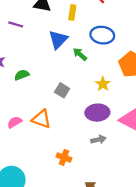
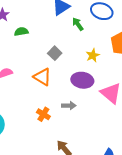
orange triangle: (41, 119) -> (42, 77), moved
gray arrow: (98, 140) -> (69, 106), moved

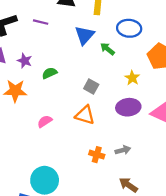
gray arrow: (69, 106) -> (123, 150), moved

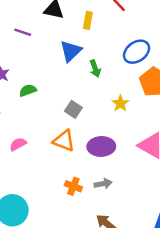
blue ellipse: (129, 28) -> (137, 52), moved, turned -45
green arrow: (107, 49) -> (95, 69), turned -152
purple ellipse: (128, 107) -> (101, 146), moved

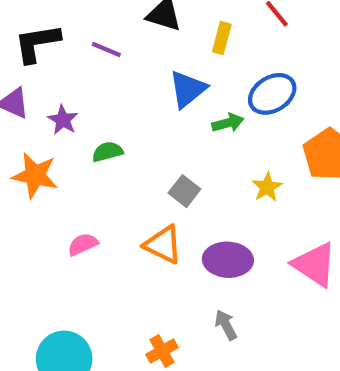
blue ellipse: (137, 52) -> (272, 94), moved
green arrow: (95, 69) -> (228, 123), turned -91
gray arrow: (103, 184) -> (226, 325), turned -112
orange cross: (73, 186) -> (162, 351), moved, turned 35

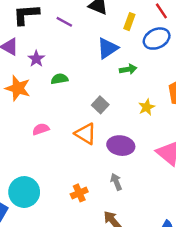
blue ellipse: (272, 94) -> (157, 39), moved

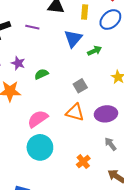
gray square: (100, 105) -> (80, 86), turned 32
pink semicircle: (41, 129) -> (38, 119), size x1.5
cyan circle: (24, 192) -> (40, 147), moved

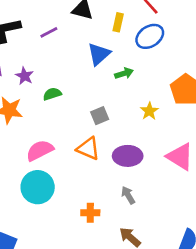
purple line: (32, 27) -> (49, 32), turned -48
orange cross: (83, 162) -> (90, 213), turned 32

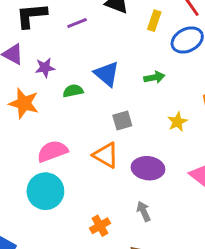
blue triangle: (99, 54) -> (107, 74), moved, turned -45
purple star: (24, 76) -> (45, 68), turned 30
orange cross: (90, 213) -> (100, 226), turned -36

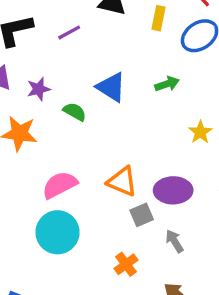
green semicircle: (73, 91) -> (75, 112), turned 48
gray square: (122, 121) -> (142, 215), moved

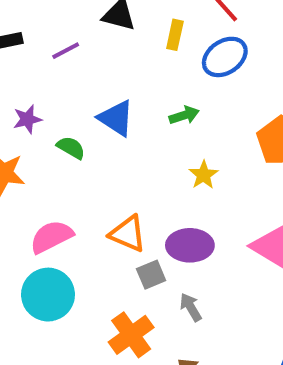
yellow star: (200, 132) -> (204, 175), moved
orange cross: (126, 264) -> (131, 335), size x1.5

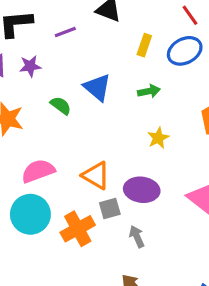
yellow rectangle: (175, 35) -> (144, 45), moved
purple star: (27, 119) -> (30, 66), moved
orange cross: (131, 335) -> (78, 229), moved

